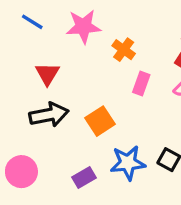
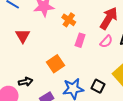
black arrow: (49, 115) -> (26, 82), moved, size x0.6

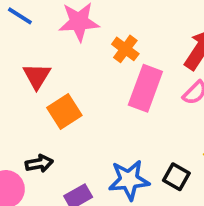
pink rectangle: (80, 40) -> (145, 88), size x1.6
orange square: (55, 64) -> (64, 111), moved

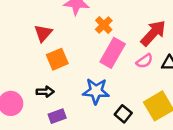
black arrow: (39, 163) -> (45, 92), moved
blue star: (129, 180) -> (96, 91), moved

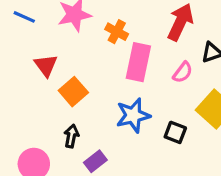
pink semicircle: (144, 61) -> (183, 72), moved
black arrow: (45, 92) -> (71, 136), turned -60

